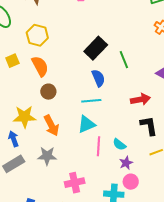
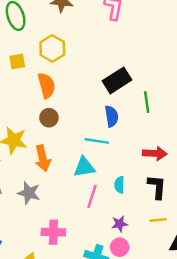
yellow square: (12, 61) -> (17, 61), moved
cyan semicircle: (119, 144) -> (119, 185), moved, turned 40

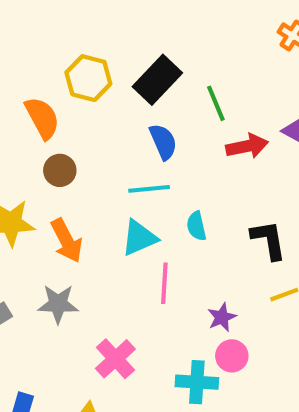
yellow hexagon: (52, 48) -> (88, 78), moved
red arrow: (155, 153) -> (247, 146), moved
cyan semicircle: (119, 185) -> (196, 226), moved
pink cross: (53, 232) -> (115, 359), turned -30

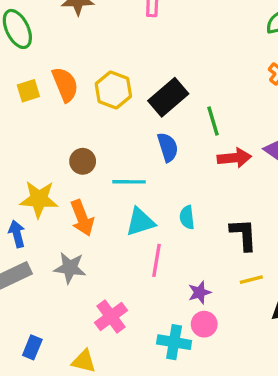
orange semicircle: (42, 118) -> (65, 84), moved
cyan line: (149, 189) -> (129, 182), moved

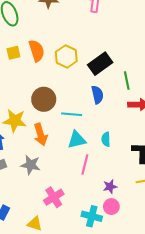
brown circle: (83, 161) -> (44, 99), size x1.5

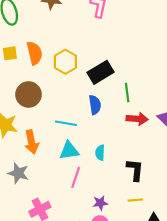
brown circle: (44, 99) -> (28, 94), moved

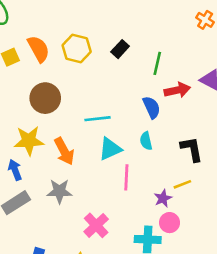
black rectangle: (100, 72) -> (120, 49), size x0.6
green line: (127, 93) -> (157, 63), turned 36
blue semicircle: (95, 105) -> (152, 107), moved
yellow line: (135, 200) -> (182, 184), moved

